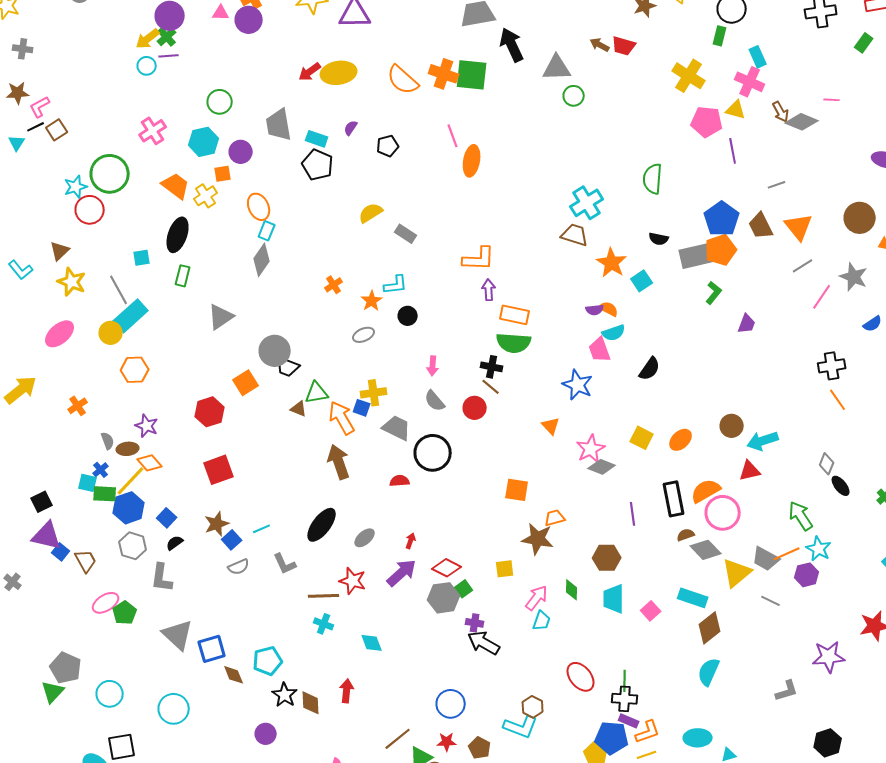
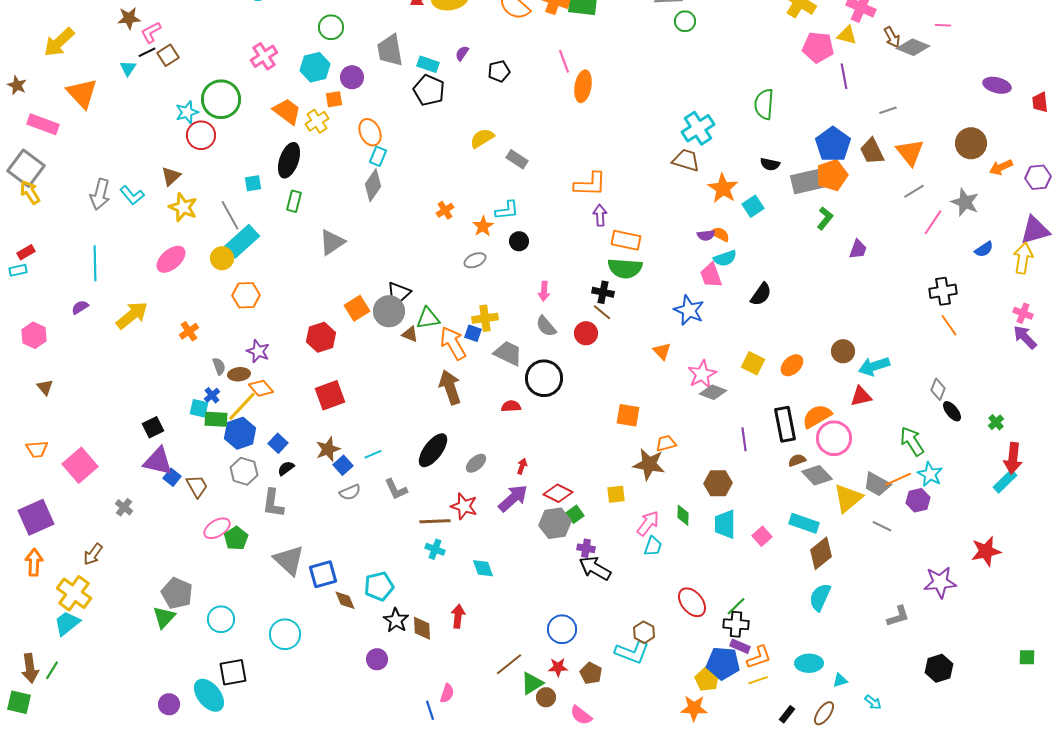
gray circle: (275, 351) -> (389, 311), moved
green line: (625, 681) -> (736, 606), turned 45

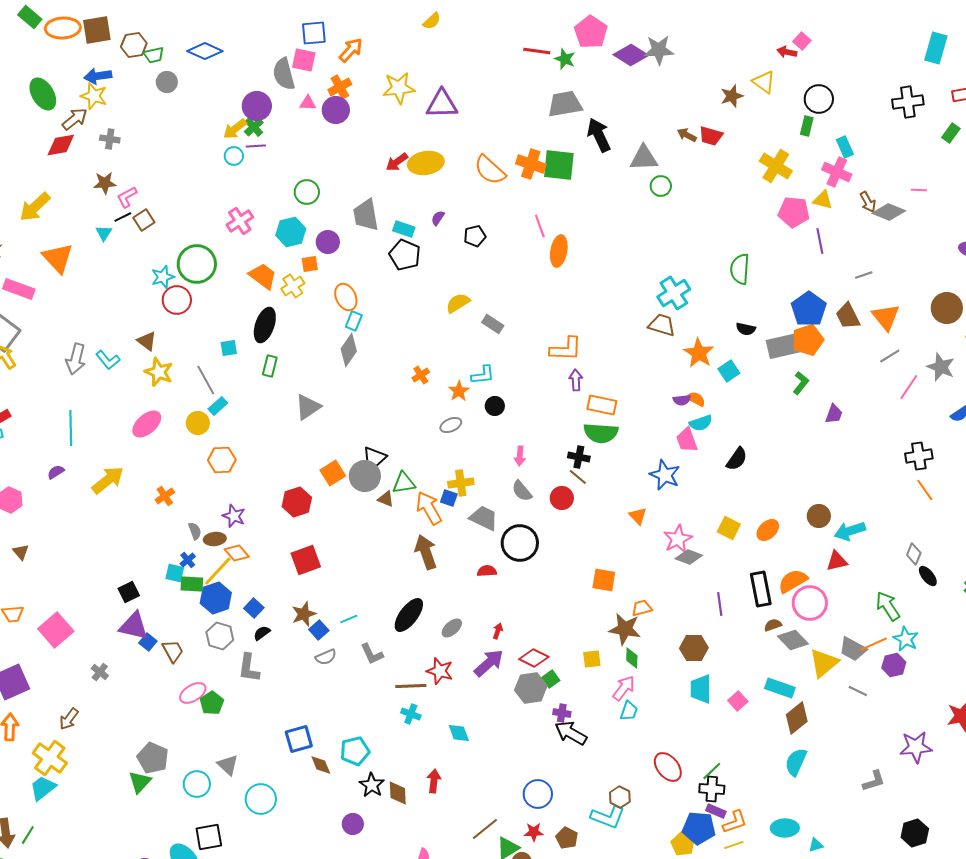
brown triangle: (171, 176) -> (147, 341), turned -40
cyan rectangle: (242, 241) -> (218, 406), size x0.6
green diamond: (683, 515) -> (632, 658), moved
gray triangle: (289, 560) -> (228, 765), moved, size x0.7

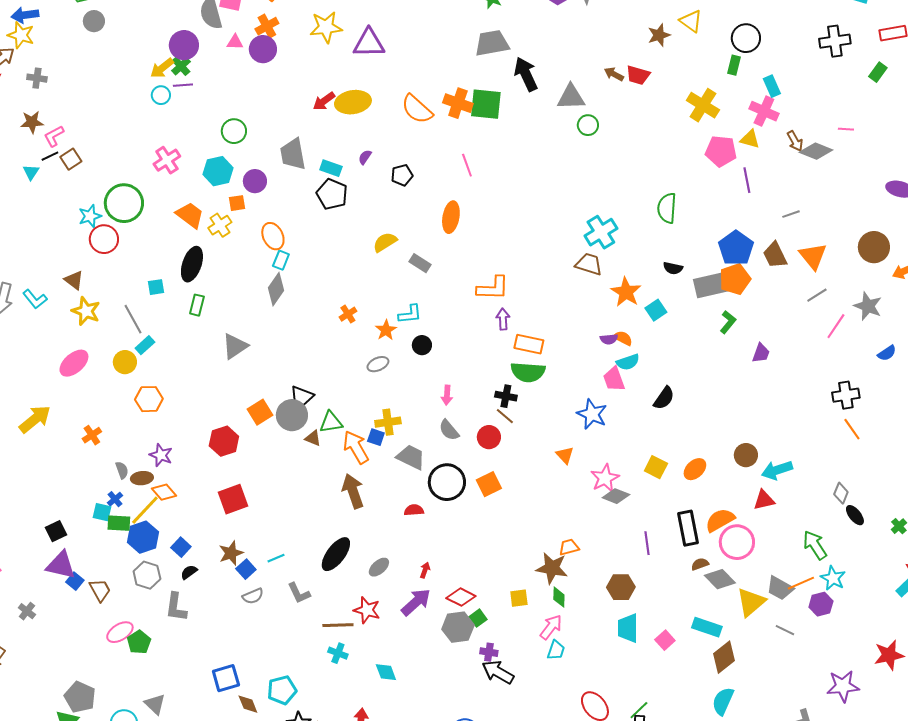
orange ellipse: (559, 251) -> (451, 217), moved
orange square: (604, 580) -> (489, 484), moved, turned -35

